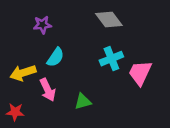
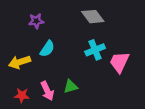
pink arrow: (48, 90) -> (47, 91), moved
red star: (15, 112) -> (22, 95), moved

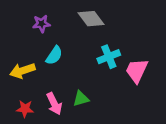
gray diamond: (93, 17) -> (91, 19), moved

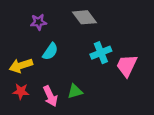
red star: (25, 109) -> (21, 91), moved

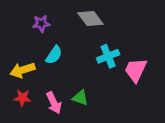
green triangle: (75, 91) -> (80, 98), turned 35

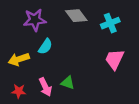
purple star: (41, 24) -> (35, 20), size x1.5
cyan cross: (108, 56) -> (110, 23), moved
red star: (22, 98) -> (19, 91), moved

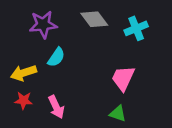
pink trapezoid: (114, 59) -> (123, 78), moved
green triangle: (68, 83) -> (118, 114), moved
red star: (19, 91) -> (24, 100), moved

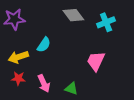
purple star: (43, 24) -> (14, 19), moved
green triangle: (118, 114) -> (71, 89), moved

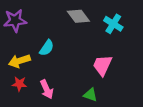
cyan cross: (106, 22) -> (113, 24), turned -36
green triangle: (71, 89) -> (90, 95), moved

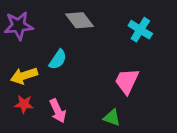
gray diamond: (78, 16) -> (79, 20), moved

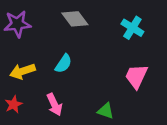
cyan semicircle: (58, 59) -> (63, 64), moved
pink trapezoid: (127, 81) -> (136, 76), moved
red star: (24, 104) -> (14, 104), moved, turned -30

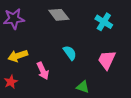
cyan semicircle: (63, 64) -> (70, 53), moved, turned -70
pink arrow: (54, 104) -> (43, 71), moved

